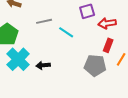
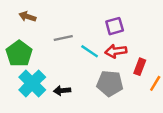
red arrow: (107, 23) -> (116, 51), moved
gray pentagon: (95, 65) -> (110, 83), moved

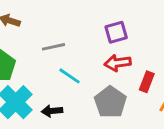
cyan line: (90, 51) -> (70, 76), moved
gray pentagon: (110, 83) -> (110, 102), turned 30

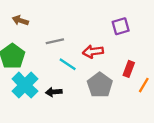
purple square: (116, 32) -> (121, 26), moved
red arrow: (118, 63) -> (93, 52), moved

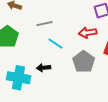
red arrow: (93, 52) -> (88, 33), moved
cyan cross: (25, 85) -> (18, 78), moved, turned -35

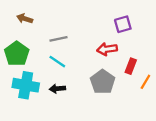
cyan line: (56, 44) -> (57, 62), moved
cyan cross: (18, 78) -> (26, 85), moved

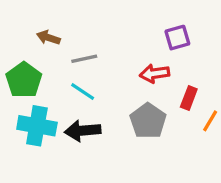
brown arrow: (25, 19) -> (48, 38), moved
black arrow: (57, 89) -> (83, 131), size x1.5

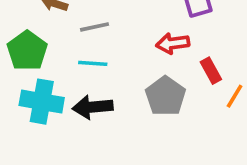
cyan line: (83, 91) -> (93, 63), turned -30
red rectangle: (189, 98) -> (211, 71), turned -50

